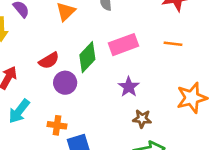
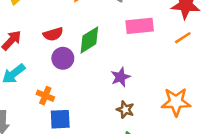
orange line: (173, 44) -> (183, 38), moved, turned -54
pink rectangle: (123, 45) -> (140, 26), moved

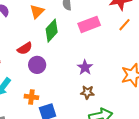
green diamond: (89, 40) -> (52, 31), moved
brown star: (125, 110) -> (87, 92), moved

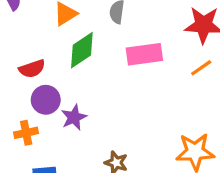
purple star: (85, 67) -> (74, 117), moved
orange cross: (31, 97) -> (26, 133), moved, turned -32

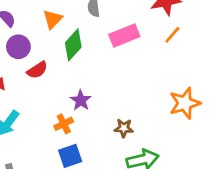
purple circle: (46, 100) -> (18, 47), moved
orange cross: (26, 133) -> (64, 124), moved

